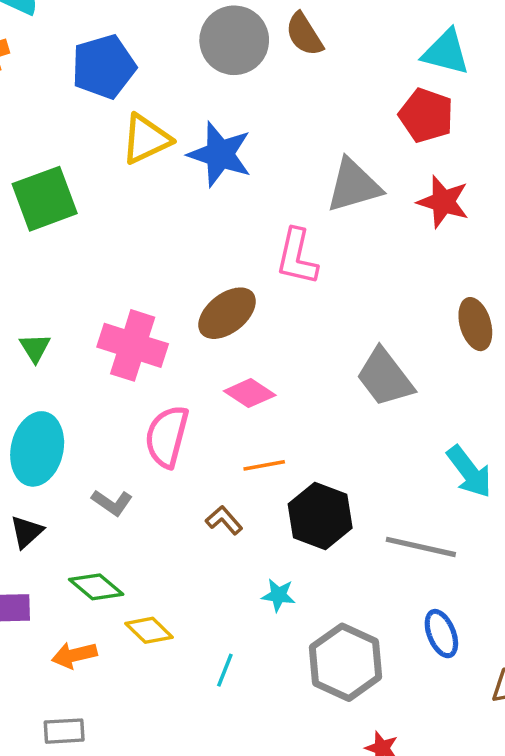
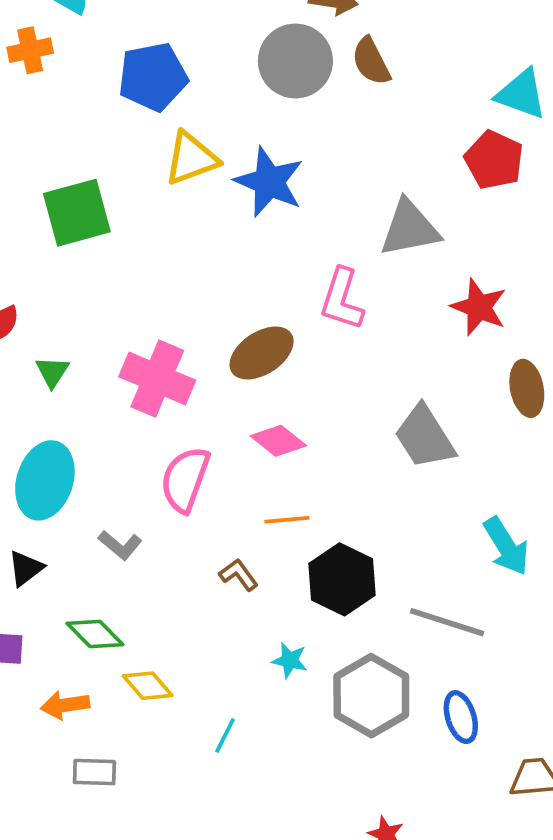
red star: (443, 202) -> (479, 307), moved
gray hexagon: (346, 662) -> (371, 696), moved
gray rectangle: (64, 731) -> (94, 772), moved

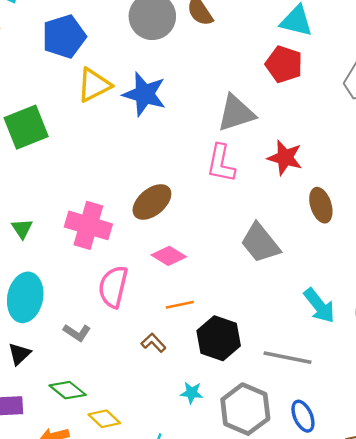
pink L-shape: (342, 299) -> (221, 163), moved

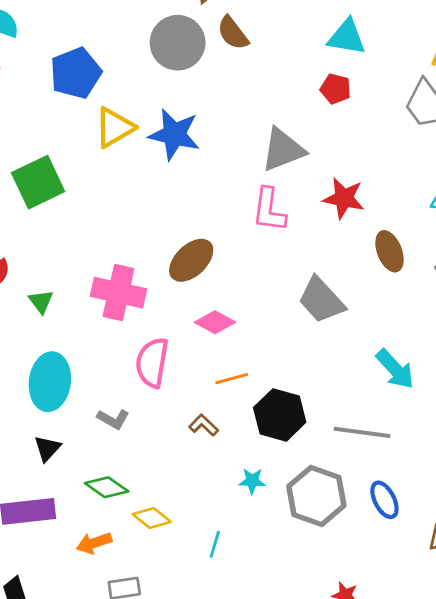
red pentagon: (284, 64) -> (336, 89), size x0.7

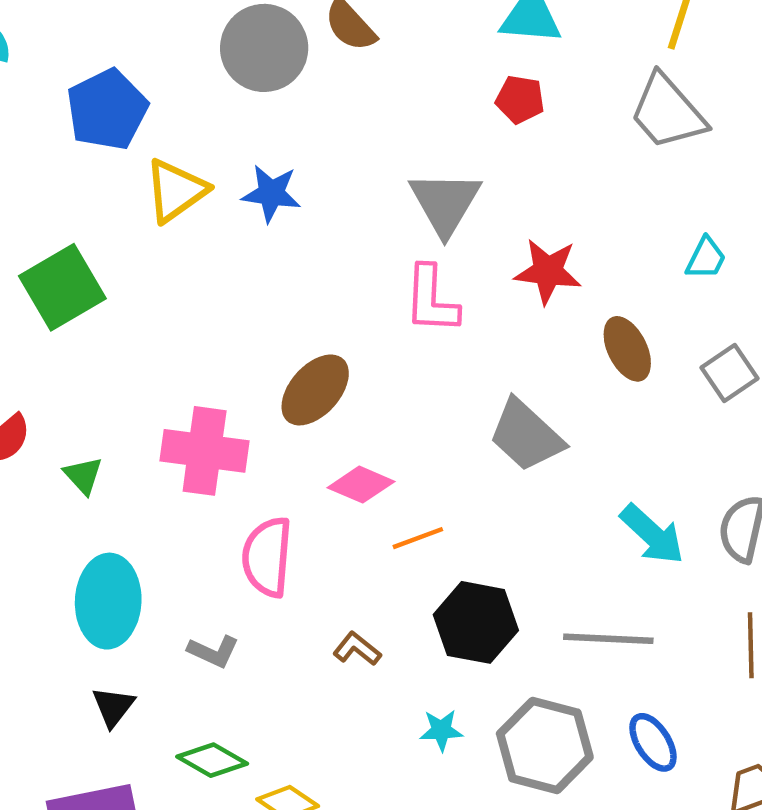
blue star: (174, 134) -> (271, 193), size x0.7
gray triangle: (283, 150) -> (445, 203), turned -33
orange line: (232, 379) -> (418, 538), moved

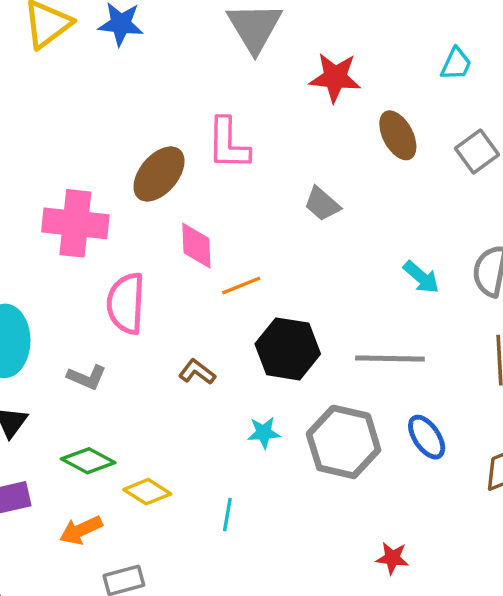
pink L-shape: (431, 300) -> (228, 144), moved
gray trapezoid: (526, 435) -> (322, 204), size x0.6
pink diamond: (361, 485) -> (196, 246), turned 66
cyan arrow: (652, 534) -> (421, 277), size x0.7

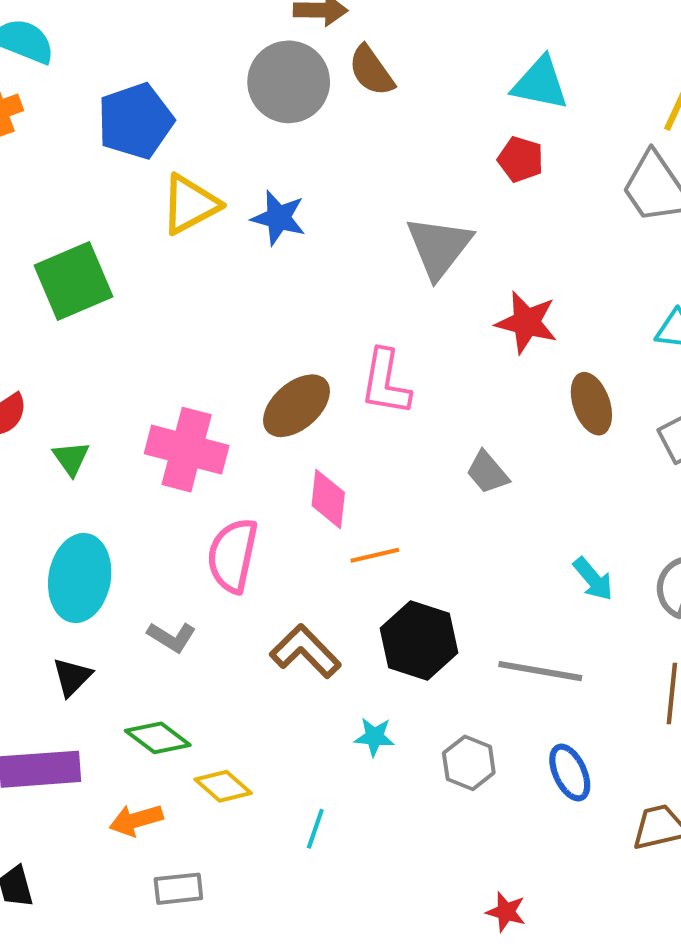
brown L-shape: (197, 372) -> (305, 651), size x1.6
gray hexagon: (344, 442) -> (469, 763), size x0.6

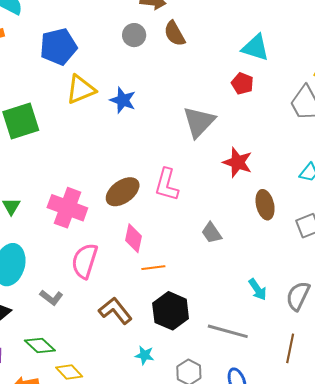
gray circle: (289, 82) -> (134, 35), size x0.6

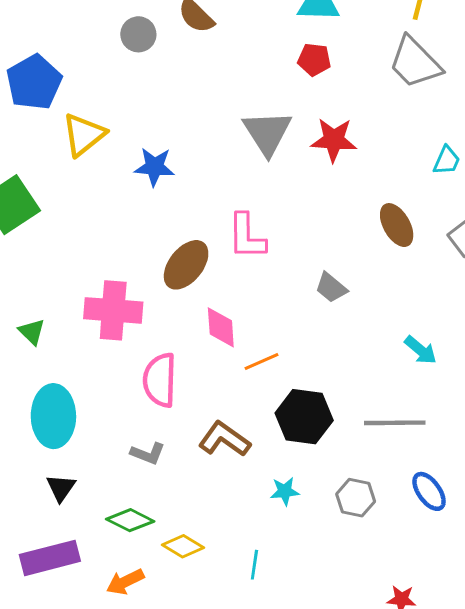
blue star: (123, 100) -> (154, 167), moved
red star: (238, 162) -> (334, 140), moved
gray L-shape: (51, 297) -> (148, 453), moved

